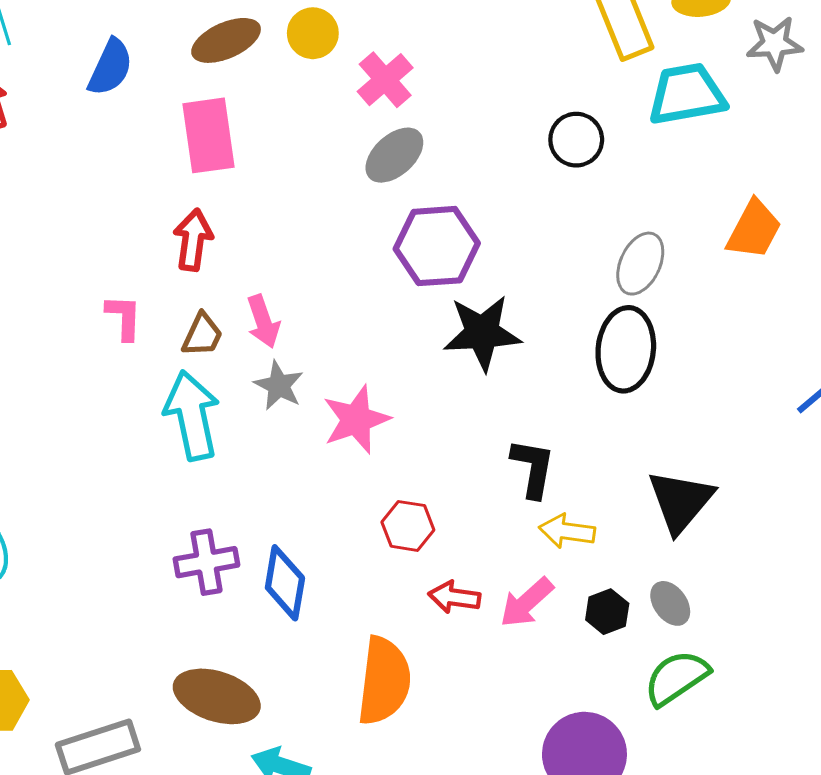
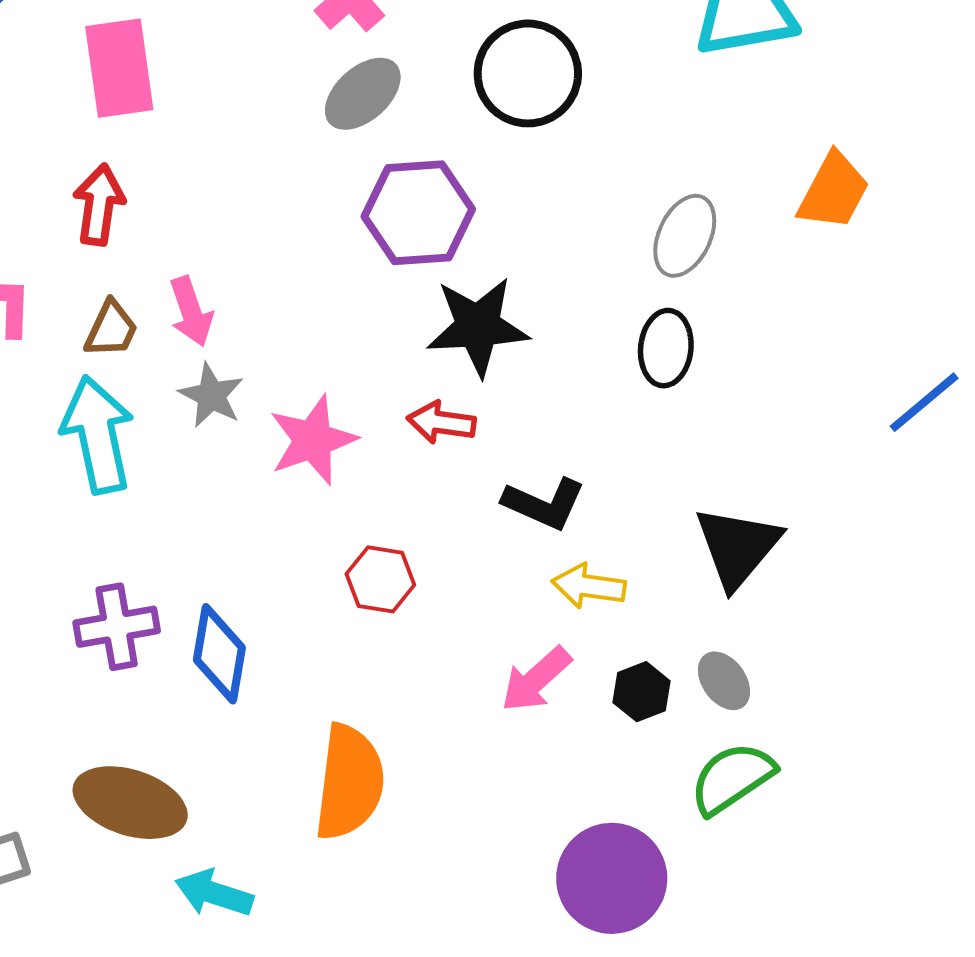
black circle: (576, 140) -> (528, 73), moved, size x1.5
black ellipse: (626, 349) -> (666, 348), size x0.7
black L-shape: (533, 468) -> (544, 504), turned 104
red arrow: (454, 597) -> (441, 422), moved

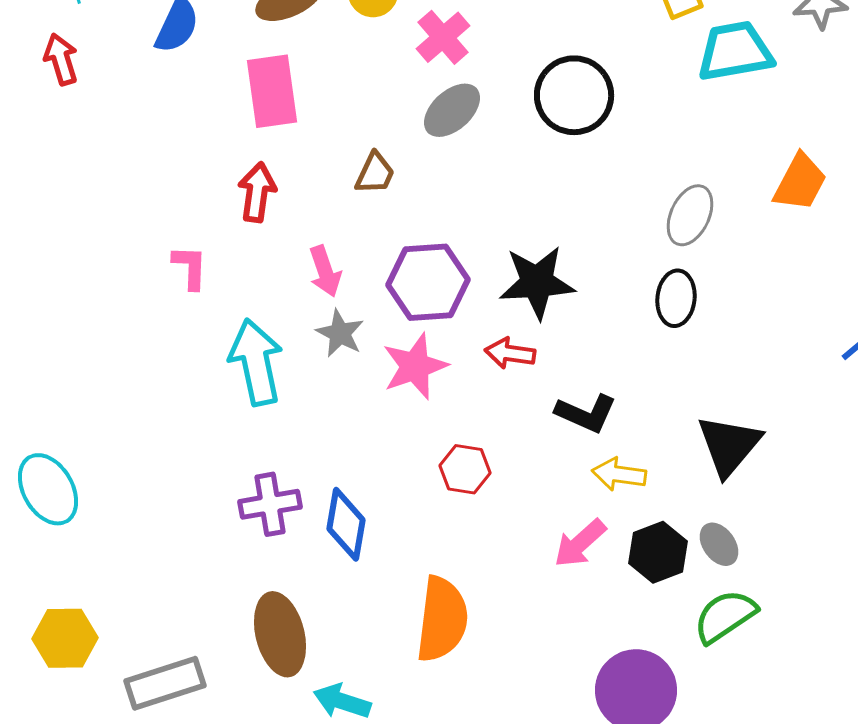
purple hexagon: (418, 213) -> (428, 282), moved
brown trapezoid: (111, 329) -> (375, 173), moved
black hexagon: (641, 692) -> (658, 552), size x1.4
brown ellipse: (130, 803) -> (280, 634), turned 58

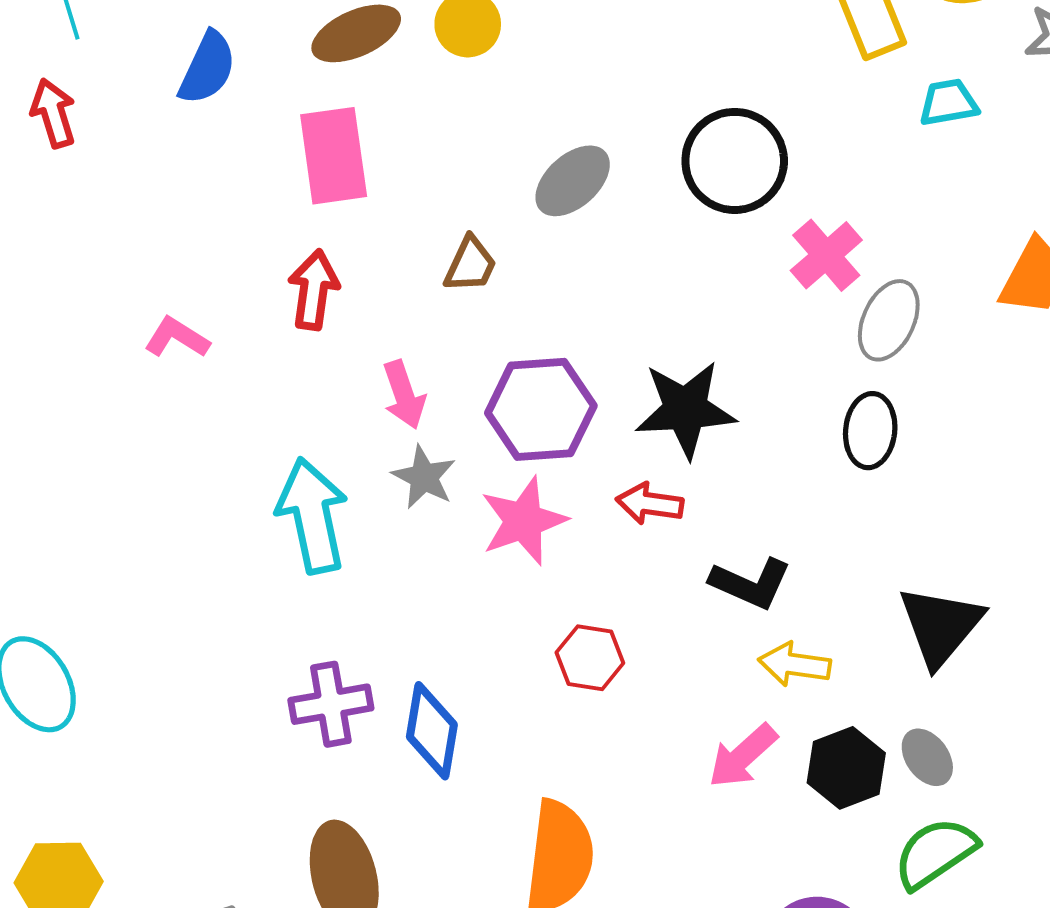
pink cross: (443, 37) -> (826, 255), moved
cyan trapezoid: (735, 51) -> (949, 103), size x0.6
pink L-shape: (190, 267) -> (177, 338), moved, turned -60

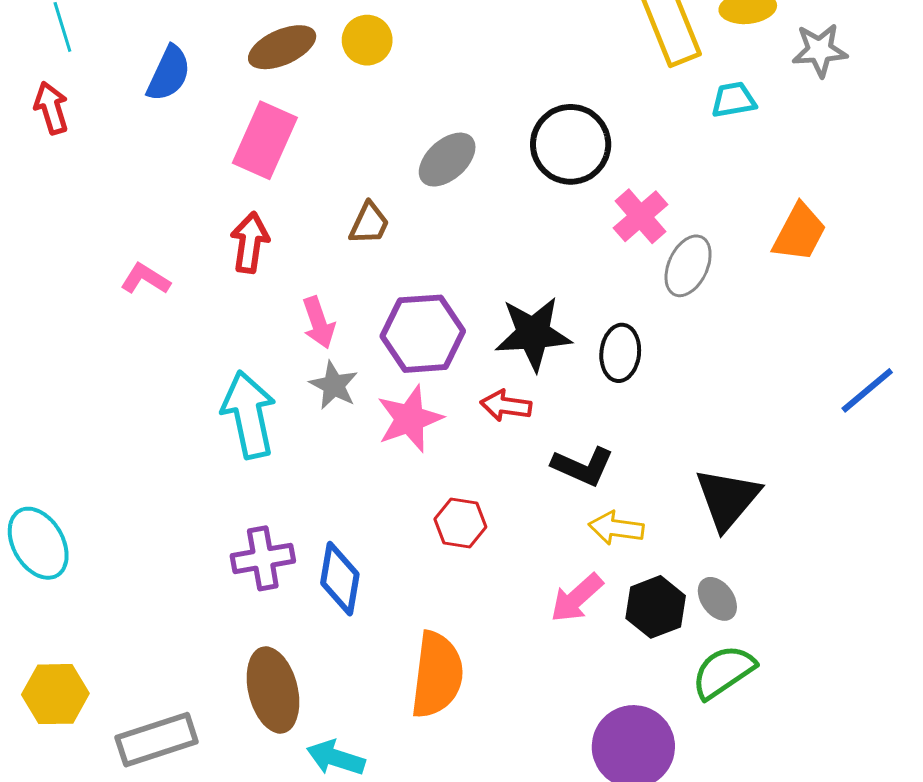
pink rectangle: (334, 156) -> (265, 140), turned 32
black ellipse: (870, 431) -> (620, 353), moved

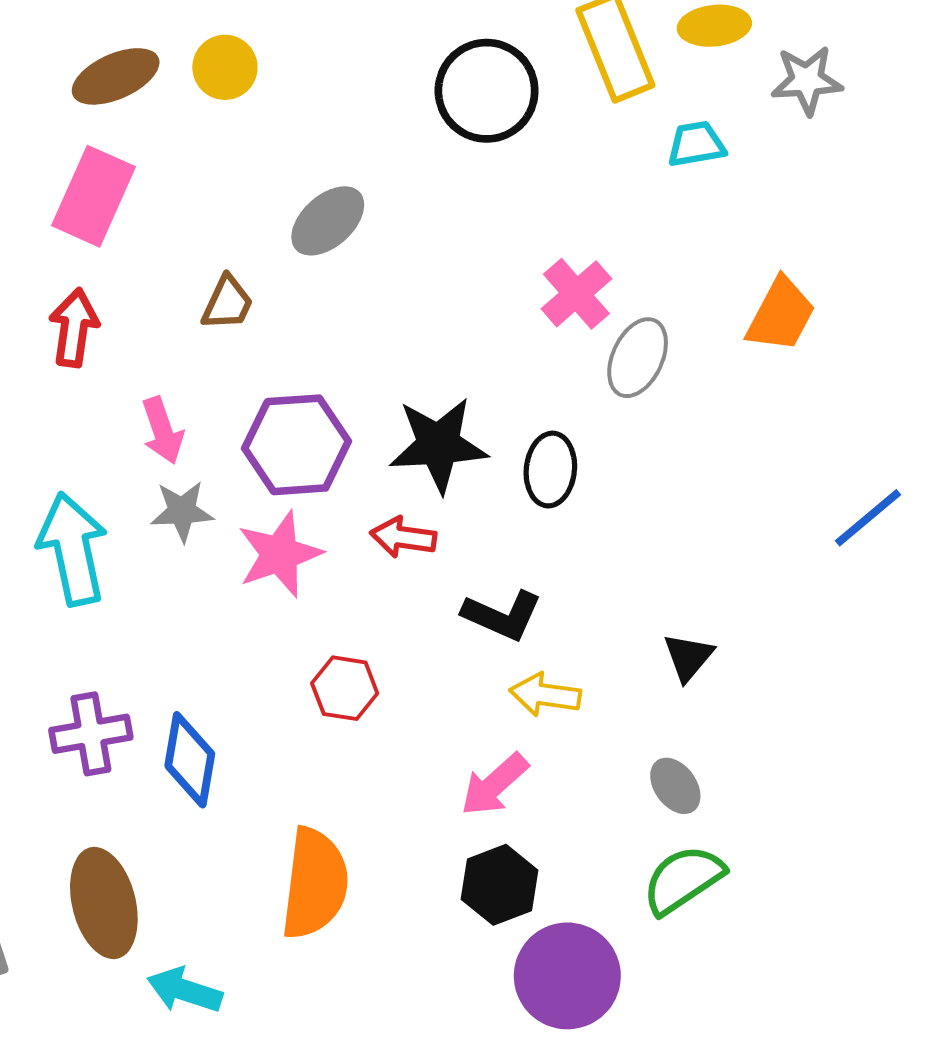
black circle: (571, 144) -> (487, 91), moved
gray star: (334, 385) -> (182, 511), turned -30
black triangle: (728, 499) -> (688, 657), size x0.6
black hexagon: (656, 607) -> (500, 885), moved

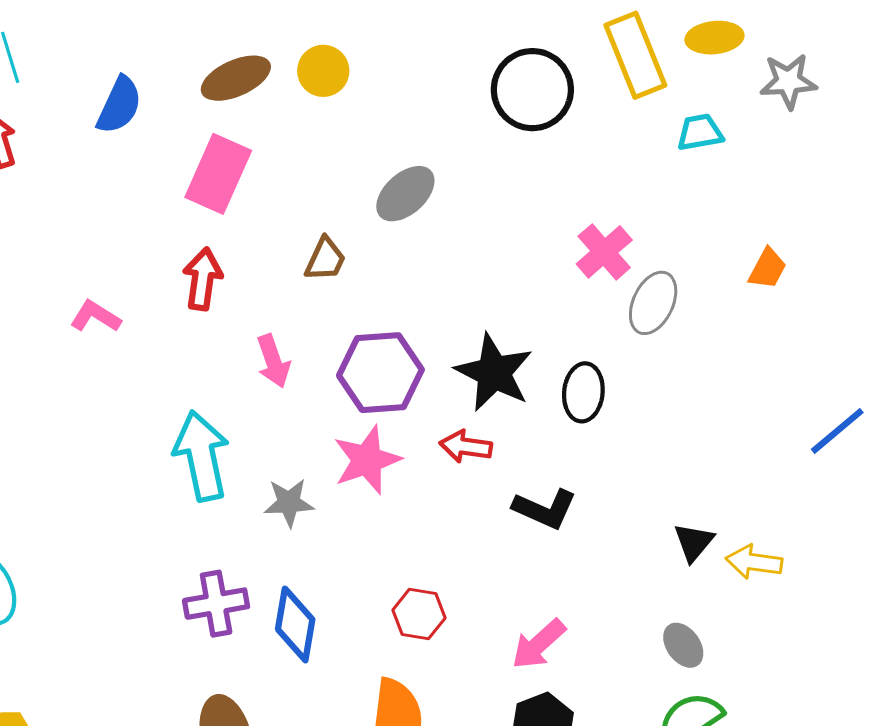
orange trapezoid: (781, 315) -> (768, 269), size x0.7
black star: (438, 445) -> (494, 373), turned 30
gray star: (182, 511) -> (289, 503), moved
red hexagon: (345, 688) -> (419, 614), moved
yellow arrow: (545, 695) -> (754, 562), moved

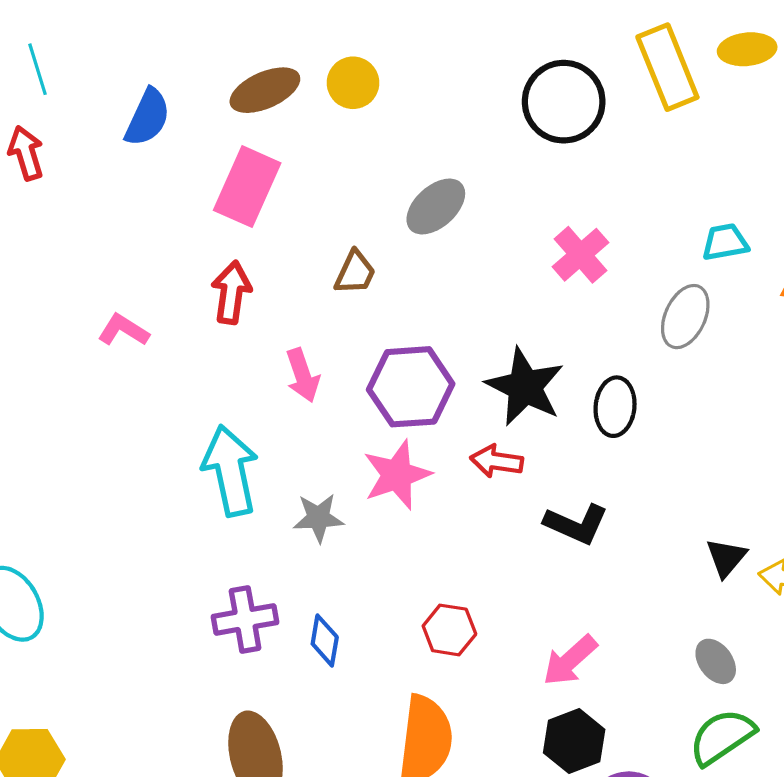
cyan trapezoid: (700, 132) -> (725, 242), moved
pink cross: (604, 252) -> (580, 255), moved
blue diamond: (295, 624) -> (325, 640), size x0.7

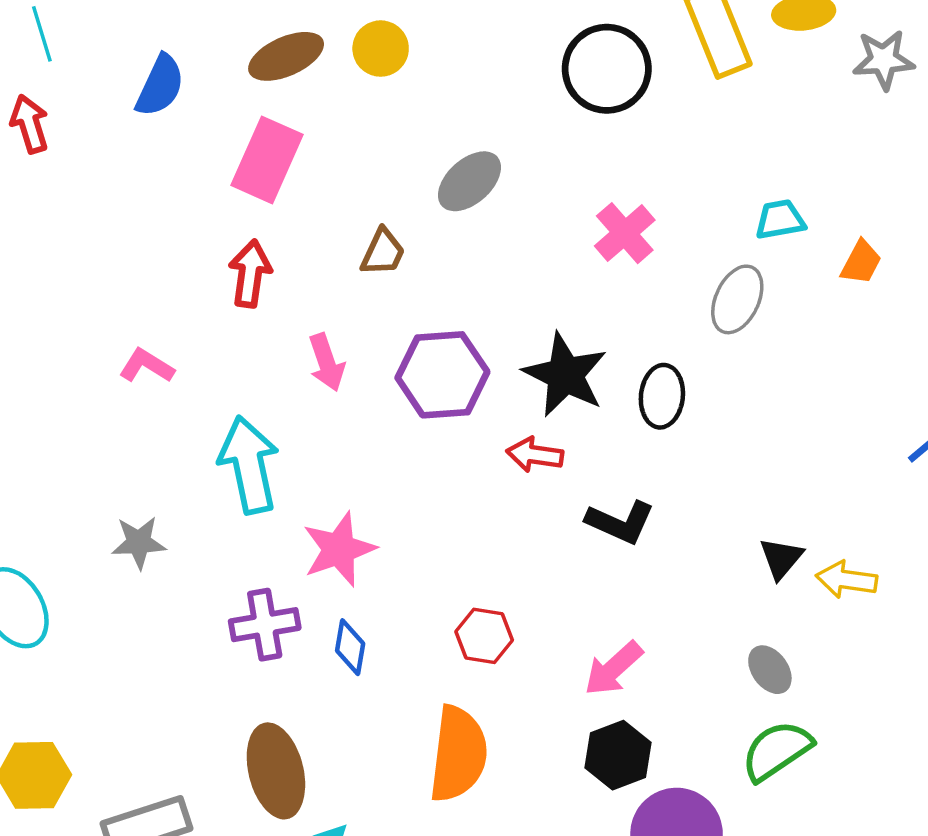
pink L-shape: (123, 330) -> (147, 366), moved
pink star: (397, 475) -> (339, 549), moved
gray star: (318, 518) -> (139, 542), moved

